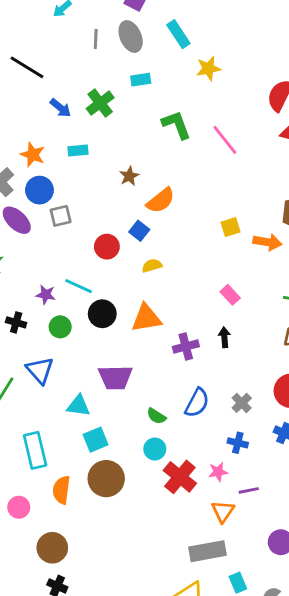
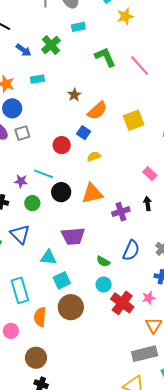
gray square: (61, 216) -> (22, 133), moved
yellow square: (231, 227) -> (134, 120), moved, size x1.5

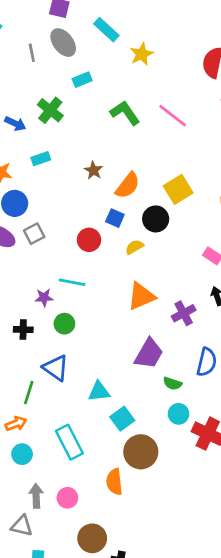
black circle: (61, 192) -> (156, 219), moved
purple trapezoid: (73, 236) -> (149, 354), moved, turned -45
orange semicircle: (40, 317) -> (114, 482), moved
brown circle: (36, 358) -> (92, 538), moved

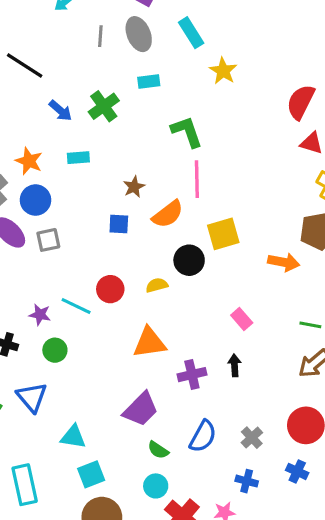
yellow star: (142, 54) -> (223, 71), turned -30
pink line: (173, 116) -> (197, 179), moved, turned 36
blue square: (115, 218) -> (119, 224), moved, turned -36
red circle: (89, 240) -> (110, 289), moved

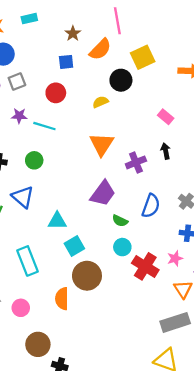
red circle: (110, 289) -> (56, 93), moved
purple star: (40, 315) -> (19, 116), moved
orange triangle: (149, 343) -> (102, 144), turned -40

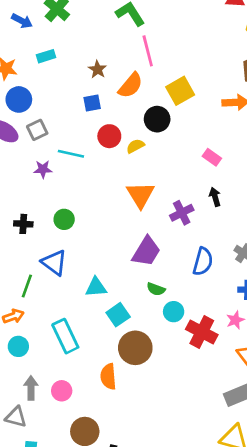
red circle: (56, 93) -> (109, 136), moved
cyan line: (44, 126) -> (71, 154), moved
green semicircle: (120, 221) -> (156, 289), moved

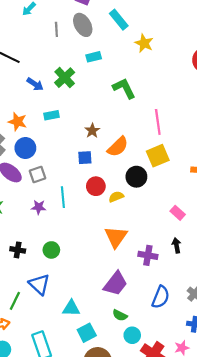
pink line: (148, 51) -> (158, 122), moved
cyan line: (71, 154) -> (63, 197), turned 66
purple cross: (182, 213) -> (148, 255), turned 30

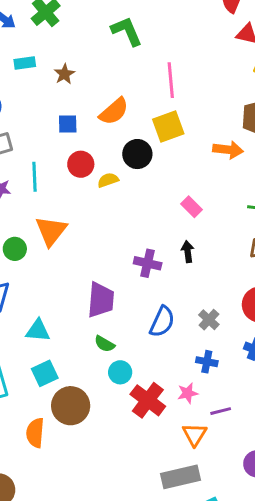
brown star: (92, 131) -> (64, 74), moved
orange triangle: (116, 237) -> (51, 231), moved
purple trapezoid: (115, 284) -> (101, 300), turned -36
cyan square: (87, 333) -> (45, 373), moved

